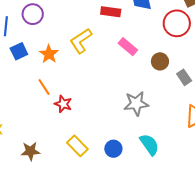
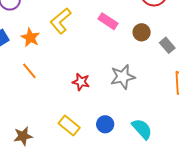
red star: (63, 104) -> (81, 82), moved
cyan semicircle: (149, 144) -> (142, 129), moved

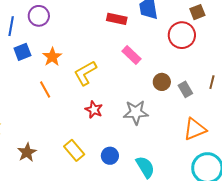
yellow L-shape: (61, 21) -> (85, 73), moved
brown circle: (142, 32) -> (162, 82), moved
brown star: (23, 136) -> (27, 152), turned -30

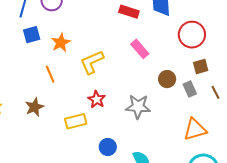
brown square: (197, 12) -> (201, 67), moved
brown line: (212, 82) -> (216, 92), moved, turned -48
yellow rectangle: (74, 150) -> (76, 121), moved, turned -70
brown star: (27, 152) -> (34, 107), moved

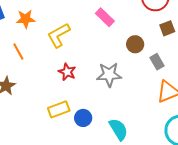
orange star: (61, 43) -> (26, 19), turned 30
gray rectangle: (190, 89) -> (157, 62), moved
yellow rectangle: (76, 121) -> (59, 109), moved

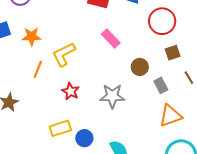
orange line: (18, 52) -> (38, 69), moved, turned 48

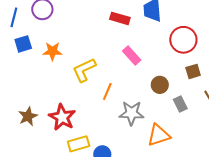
orange line: (38, 69) -> (107, 91), moved
red star: (71, 91) -> (62, 117), moved, size x1.5
orange triangle: (170, 116) -> (159, 135), moved

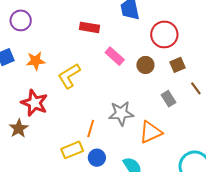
red rectangle: (120, 18) -> (90, 27), moved
brown circle: (160, 85) -> (145, 65), moved
orange line: (107, 91) -> (91, 128), moved
red star: (62, 117) -> (34, 103), moved

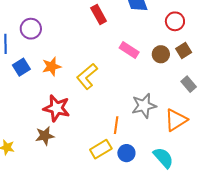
red rectangle: (90, 27) -> (99, 14), moved, turned 60
red circle: (164, 34) -> (175, 21), size x0.7
brown square: (177, 65) -> (184, 50), moved
brown star: (19, 128) -> (45, 136), turned 30

